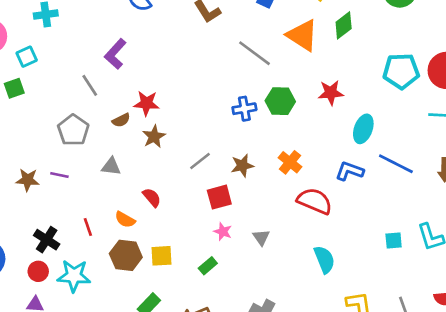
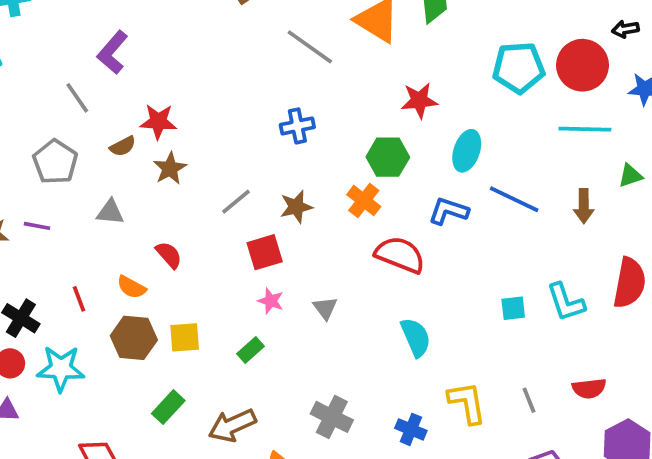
green hexagon: (280, 101) -> (388, 157), moved

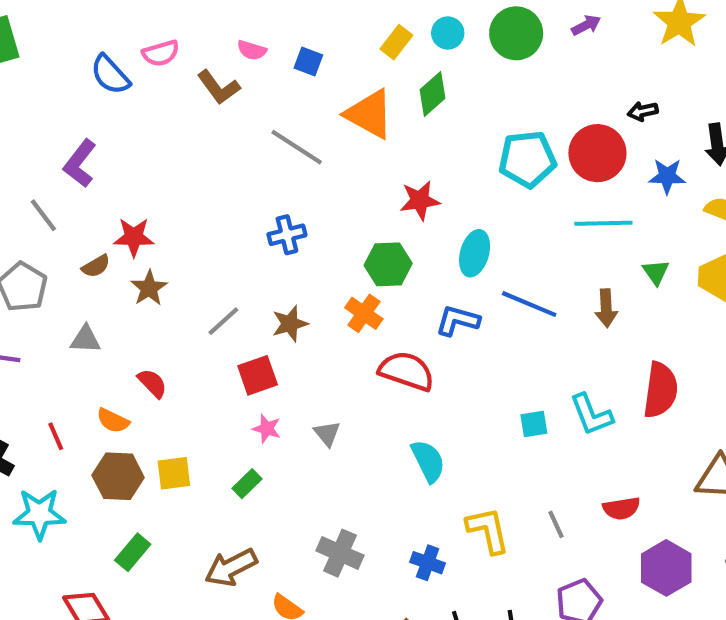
green triangle: (630, 176) -> (656, 272), turned -44
green rectangle: (168, 407) -> (133, 552), moved

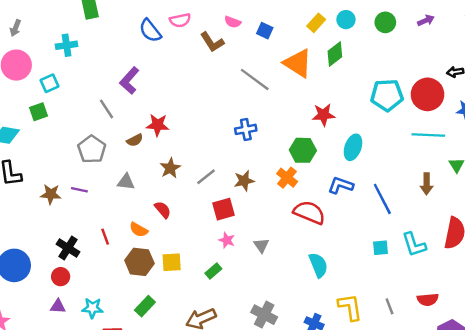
green circle: (516, 33) -> (385, 22), size x0.7
brown star: (149, 288) -> (170, 168), moved
blue line: (529, 304) -> (382, 199), moved, turned 36
cyan star: (39, 514) -> (92, 308), moved, size x0.7

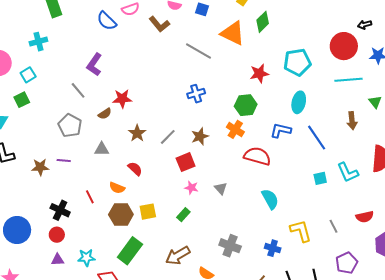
cyan pentagon: (387, 95) -> (297, 62), moved
cyan ellipse: (353, 147) -> (299, 102), moved
green rectangle: (145, 306) -> (130, 251), size x1.5

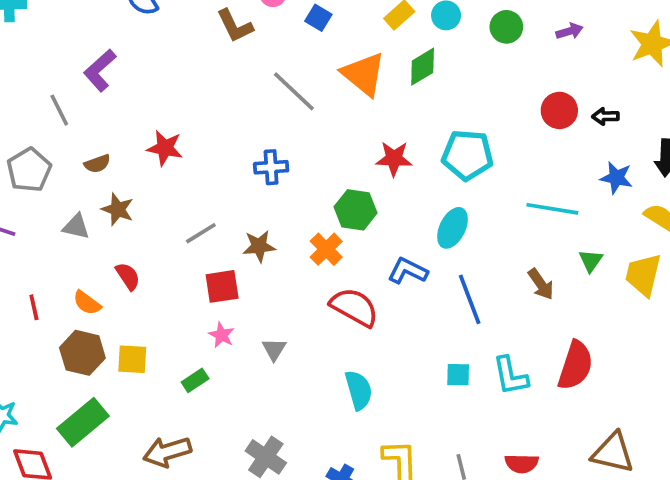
red circle: (344, 46) -> (559, 110), moved, size x0.7
red star: (122, 99) -> (165, 148), moved
brown arrow: (352, 121) -> (541, 284), turned -42
brown star: (137, 133) -> (118, 209), moved, turned -30

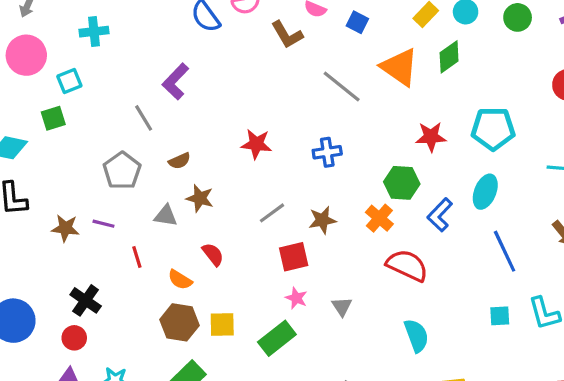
red star: (165, 148) -> (256, 144), moved
blue L-shape: (408, 271) -> (440, 215), moved, turned -68
red line: (34, 307) -> (137, 257), moved
green rectangle: (195, 380) -> (277, 338), size x1.6

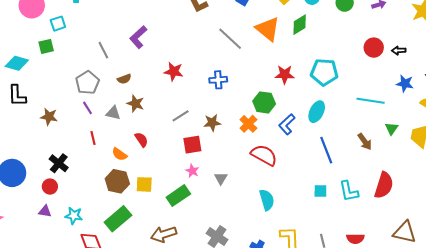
purple L-shape: (175, 81) -> (138, 37), moved
purple line: (104, 224) -> (87, 108), moved, turned 40

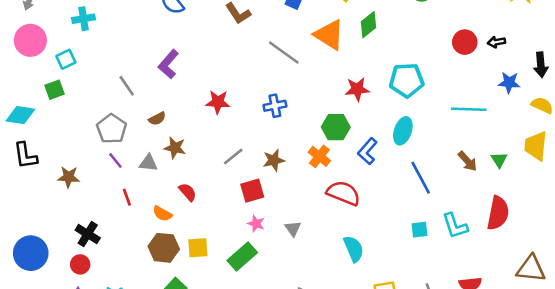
green triangle: (392, 129) -> (499, 160), moved

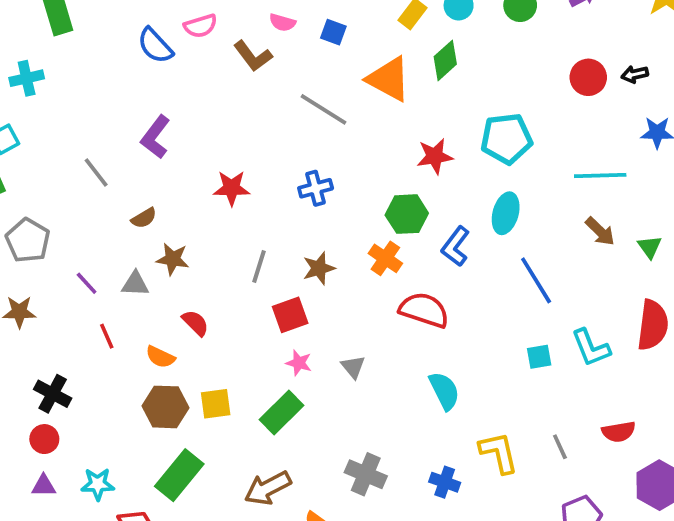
gray pentagon: (112, 129) -> (28, 240), moved
gray line: (233, 156) -> (259, 267), turned -30
brown arrow: (468, 161) -> (600, 231), moved

